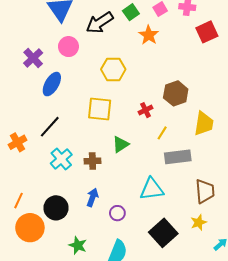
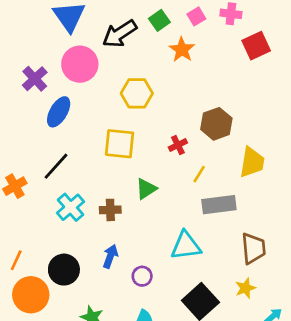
pink circle: (68, 47) -> (80, 64), size x1.4

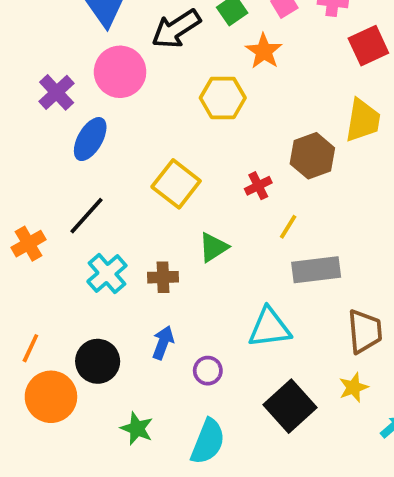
yellow hexagon: (137, 93) -> (223, 98), moved
yellow square: (120, 144) -> (176, 184), turned 32
yellow trapezoid: (252, 162) -> (363, 120), moved

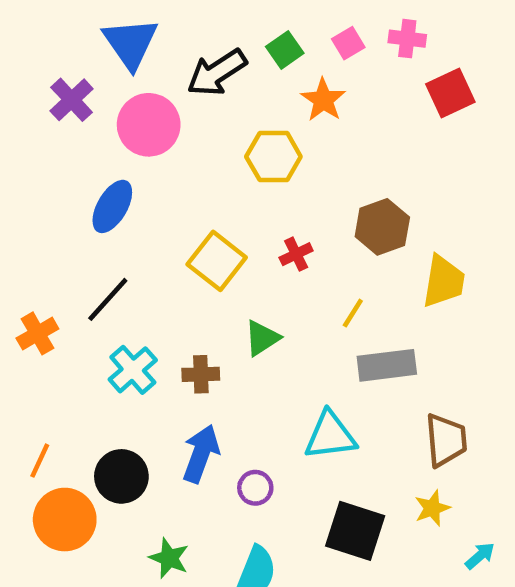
purple cross: (57, 92) -> (72, 100), moved
yellow trapezoid: (363, 120) -> (444, 281), moved
red cross: (258, 186) -> (296, 254), moved
blue arrow: (163, 343) -> (201, 454), size x1.4
black square: (290, 406) -> (355, 531), turned -30

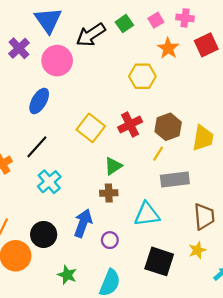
orange star: (323, 100) -> (168, 48), moved
yellow hexagon: (273, 157) -> (142, 76), moved
brown hexagon: (382, 227) -> (168, 127), moved
red cross: (296, 254) -> (130, 125), size x1.5
brown cross: (201, 374) -> (109, 193), moved

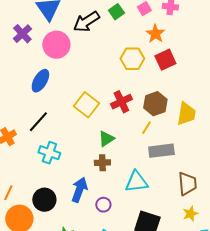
red square: (206, 45) -> (165, 60), moved
cyan cross: (49, 182) -> (49, 153), turned -30
yellow star: (197, 250) -> (190, 214), moved

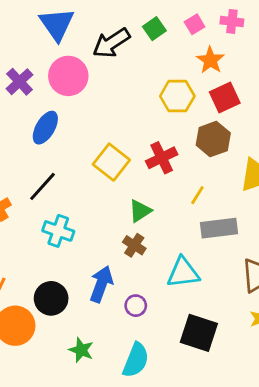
purple cross: (22, 34) -> (19, 82), moved
brown hexagon: (155, 104) -> (213, 139), moved
brown cross: (102, 163) -> (134, 245), turned 35

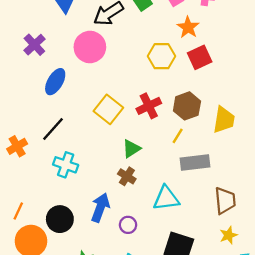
pink circle: (68, 76) -> (90, 47), moved
brown hexagon: (213, 139) -> (187, 106), moved

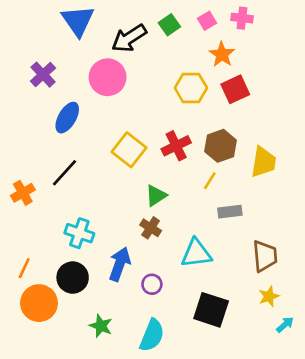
gray rectangle: (195, 162) -> (230, 212), size x0.7
cyan cross: (66, 165) -> (79, 233), moved

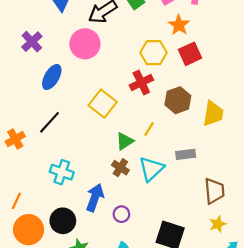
red cross: (176, 146) -> (141, 83), moved
yellow line: (210, 181) -> (149, 129), moved
cyan triangle: (196, 253) -> (151, 169), moved, turned -36
black circle: (73, 278) -> (63, 221), moved

